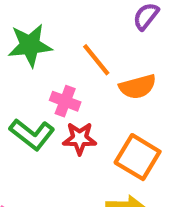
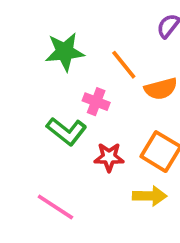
red star: (80, 138) -> (109, 157), moved

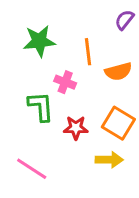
orange line: (124, 65) -> (88, 52), turned 32
green L-shape: (67, 131) -> (41, 106), turned -132

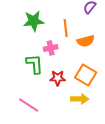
pink cross: (65, 82) -> (51, 48), turned -32

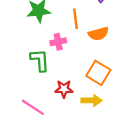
red star: (58, 78) -> (64, 89), moved

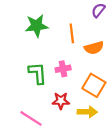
pink cross: (58, 42) -> (63, 69), moved

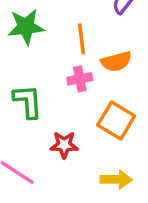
pink cross: (63, 69) -> (80, 79), moved
yellow arrow: (87, 112) -> (116, 180), moved

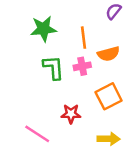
green L-shape: (28, 101) -> (53, 68), moved
orange square: (116, 121) -> (109, 96), turned 32

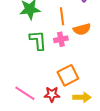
orange square: (109, 96) -> (68, 75), moved
red star: (71, 114) -> (52, 94), moved

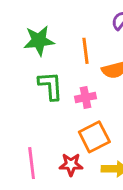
pink cross: (61, 39) -> (86, 97), moved
pink line: (25, 93) -> (32, 163), turned 50

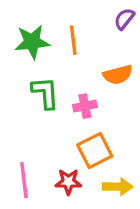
orange line: (86, 51) -> (73, 40), moved

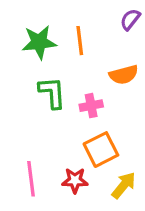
yellow arrow: (118, 187) -> (124, 185), turned -52

